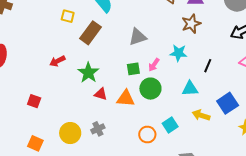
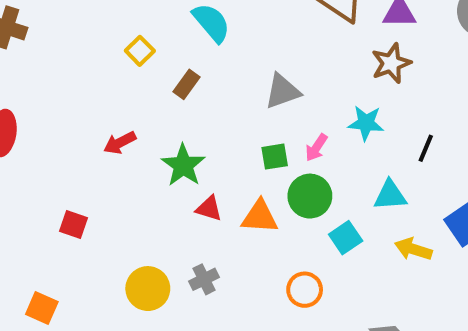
yellow square: (68, 16) -> (140, 51), turned 32
brown rectangle: (90, 33) -> (187, 84), size x0.6
cyan square: (170, 125) -> (346, 238), moved
orange square: (35, 143) -> (42, 308), moved

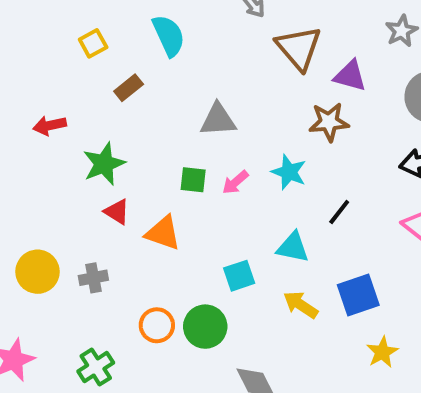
green circle: (310, 196) -> (205, 327), moved
orange circle: (305, 290) -> (157, 325), moved

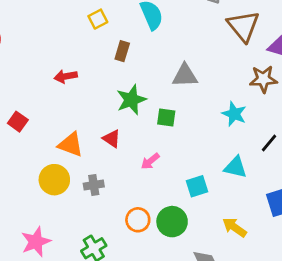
brown rectangle: (129, 88) -> (122, 51), turned -36
green star: (104, 164) -> (131, 100), moved
pink arrow: (235, 182) -> (150, 161), moved
orange triangle: (163, 233) -> (71, 145), moved
yellow arrow: (301, 305) -> (234, 227), moved

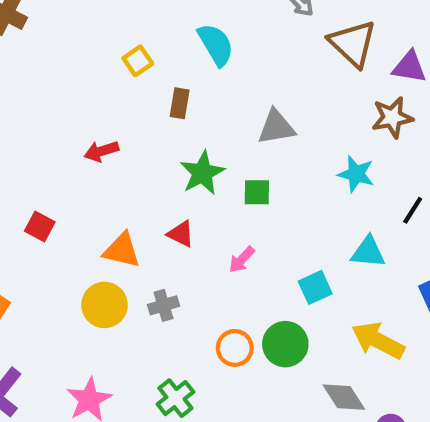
yellow arrow: (234, 227) -> (378, 341), size x1.4

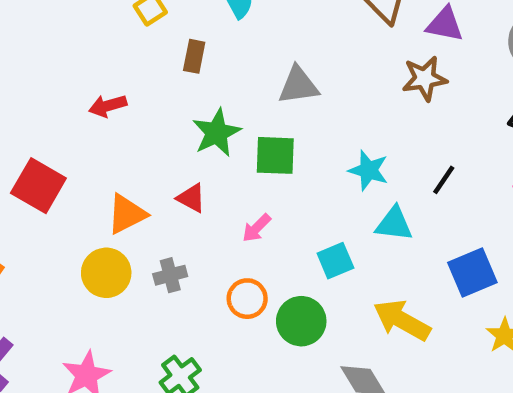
cyan star: (356, 174) -> (369, 170), moved
green square: (257, 192) -> (275, 155), size x1.4
red square: (40, 227) -> (38, 186), size x1.6
orange triangle: (122, 250) -> (127, 214), turned -42
orange circle: (235, 348) -> (247, 299), moved

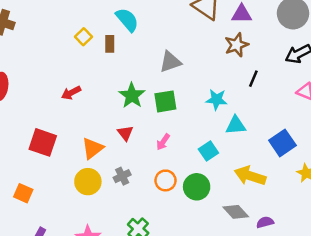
brown rectangle: (194, 56) -> (110, 44), moved
black line: (444, 180) -> (253, 79), moved
red triangle: (191, 198) -> (125, 133), turned 35

